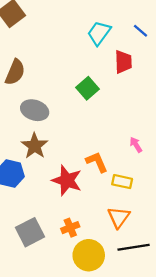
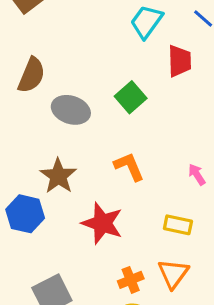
gray ellipse: (35, 110) -> (71, 110), moved
orange L-shape: (97, 162) -> (129, 167), moved
orange cross: (70, 228) -> (131, 280), moved

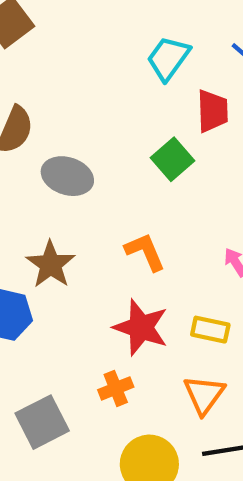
green square: (131, 97) -> (172, 159), moved
red star: (102, 223) -> (141, 327), moved
orange cross: (131, 280) -> (116, 388), moved

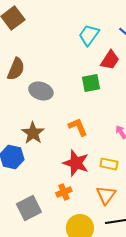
red trapezoid: (212, 111) -> (110, 60), turned 35
green square: (172, 159) -> (91, 83), turned 30

